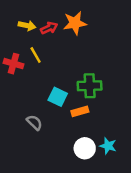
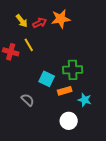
yellow arrow: (27, 26) -> (22, 21), turned 40
cyan star: (108, 146) -> (85, 100), moved

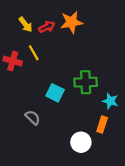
orange rectangle: (65, 91) -> (102, 125), moved, turned -56
cyan star: (85, 100) -> (110, 101), moved

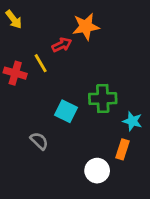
yellow arrow: (26, 25) -> (14, 19), moved
red arrow: (47, 27) -> (62, 45), moved

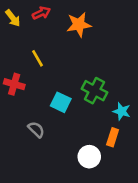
red arrow: (62, 45) -> (41, 13), moved
red cross: (15, 73) -> (14, 84), moved
green cross: (103, 99) -> (94, 91), turned 30

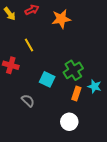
green cross: (94, 91) -> (73, 70), turned 30
orange rectangle: (113, 137) -> (76, 94), moved

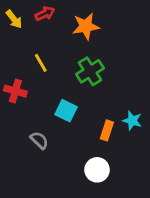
green cross: (73, 70) -> (90, 71), moved

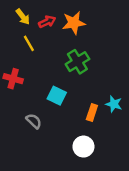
red arrow: (45, 14) -> (47, 22), moved
yellow arrow: (14, 19) -> (23, 17), moved
yellow line: (41, 63) -> (29, 43), moved

